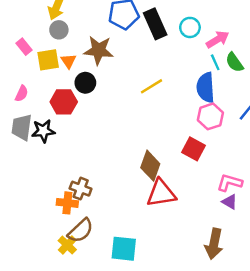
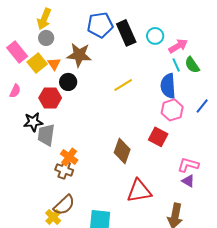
pink rectangle: (24, 47) -> (17, 52), size x1.5
yellow square: (48, 60) -> (37, 63), turned -30
gray trapezoid: (22, 127) -> (46, 135), moved
red triangle: (161, 193) -> (139, 191), moved
orange cross: (67, 203) -> (69, 157), moved, turned 30

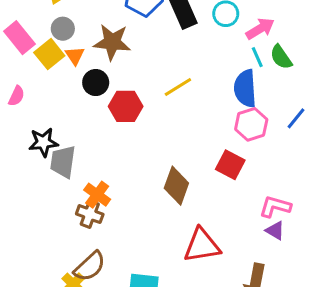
gray circle: (46, 38) -> (63, 29), moved
red hexagon: (50, 98) -> (126, 106), moved

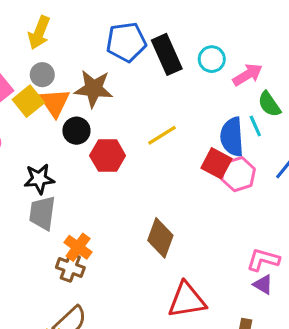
orange triangle: (75, 56) -> (55, 103), size x1.5
cyan line: (257, 57) -> (255, 126), moved
black star: (43, 142) -> (39, 179), moved
red square: (230, 165) -> (216, 163), moved

